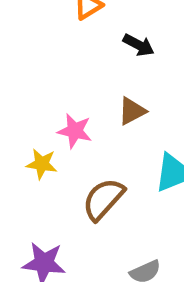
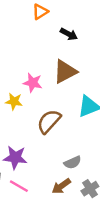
brown triangle: (132, 111) -> (65, 72), size x1.5

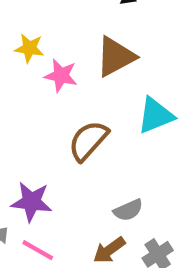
yellow star: (14, 101) -> (29, 48), moved

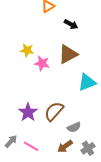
brown semicircle: (88, 141) -> (54, 111), moved
purple star: (31, 202) -> (28, 112), moved, turned 30

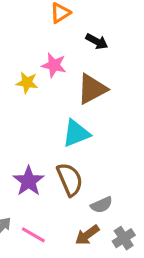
pink star: (42, 63) -> (54, 65), moved
cyan triangle: (87, 82) -> (76, 133), moved
brown semicircle: (54, 111) -> (70, 179), turned 115

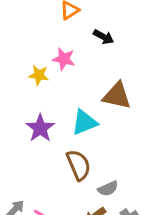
brown triangle: (92, 89) -> (117, 96), moved, turned 40
purple star: (29, 181) -> (40, 128), moved

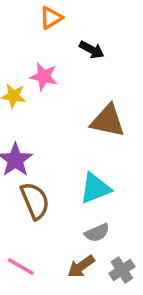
cyan triangle: (84, 122) -> (95, 188), moved
brown semicircle: (79, 165) -> (35, 201), moved

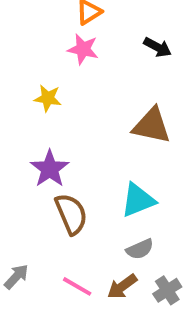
black arrow: (92, 50) -> (158, 47), moved
pink star: (44, 76) -> (83, 49), moved
pink line: (21, 266) -> (77, 286), moved

